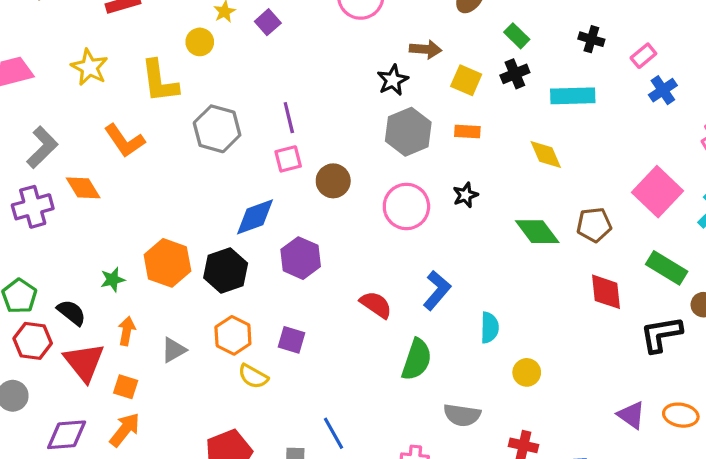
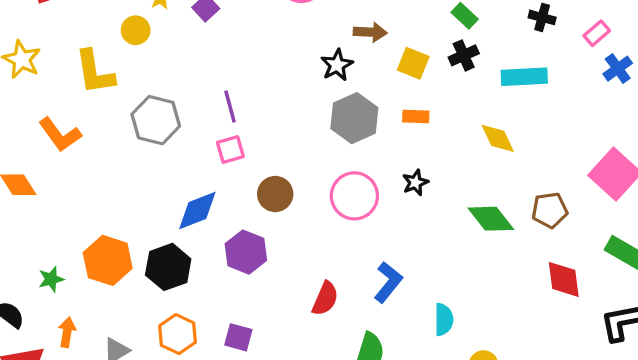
brown circle: (333, 181) -> (275, 194), moved
red semicircle: (376, 305) -> (325, 299), turned 80

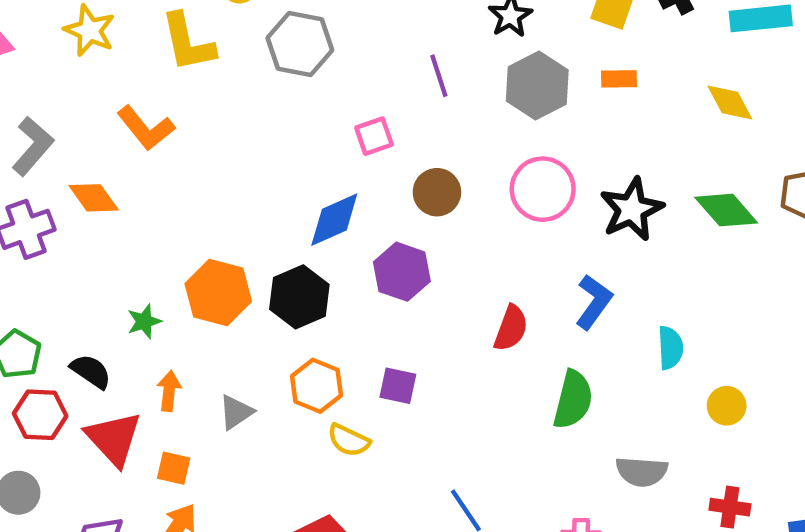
purple line: (230, 106) -> (439, 76), moved
gray hexagon: (156, 120) -> (300, 44), moved
black star: (415, 183) -> (632, 209), moved, size x1.8

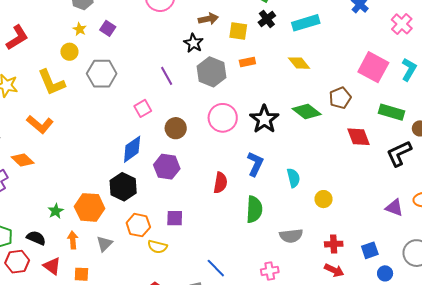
orange hexagon: (218, 292) -> (90, 207), moved
red triangle: (114, 439) -> (52, 266), size x0.7

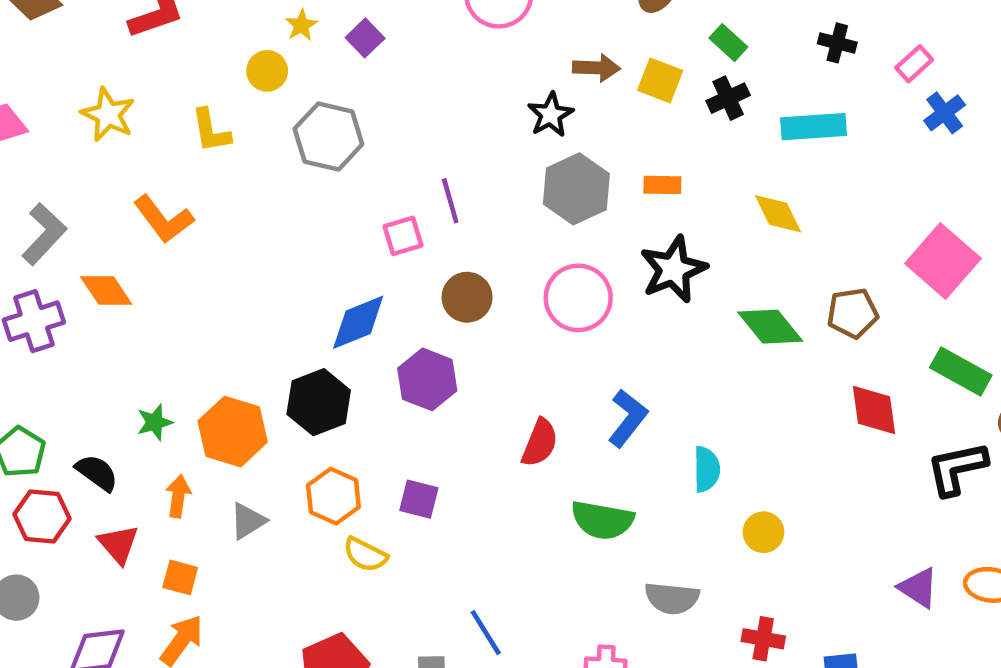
yellow square: (238, 31) -> (660, 80), moved
purple line: (167, 76) -> (450, 201), moved
yellow L-shape: (51, 82) -> (211, 131), size x0.7
black star: (264, 119) -> (673, 269), moved
green semicircle: (254, 209) -> (602, 520), turned 84

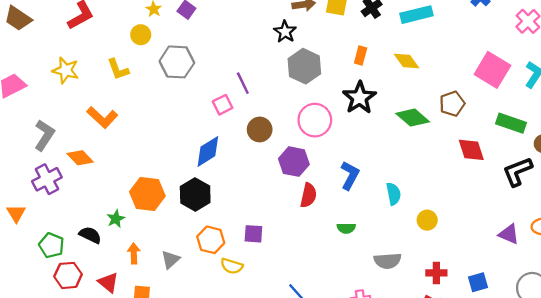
orange rectangle: (662, 185) -> (361, 56), moved, turned -66
purple hexagon: (427, 379) -> (294, 162), moved
orange hexagon: (233, 432) -> (147, 194), moved
black semicircle: (97, 473) -> (90, 235), moved
green semicircle: (602, 520) -> (346, 228), size x0.6

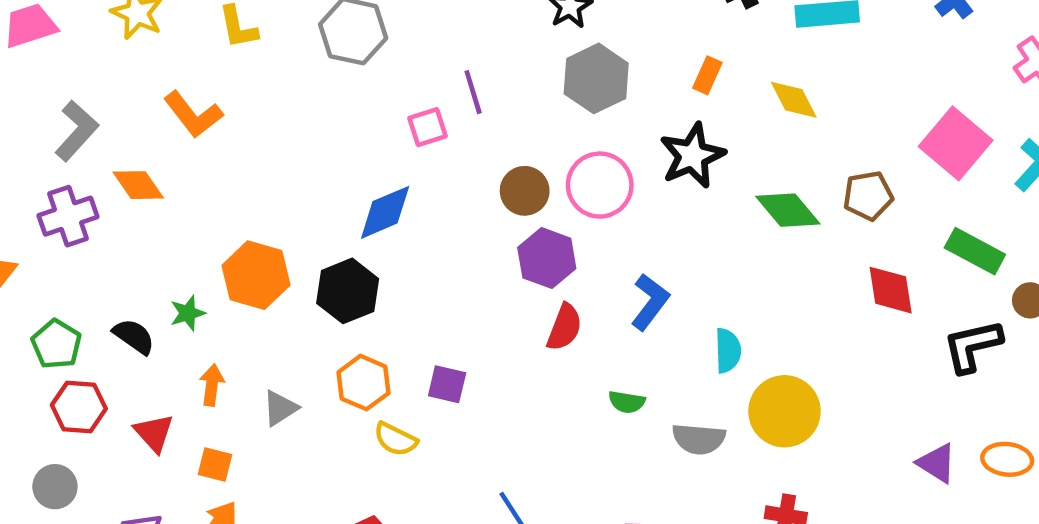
brown circle: (260, 129) -> (525, 191), moved
yellow circle: (427, 220) -> (784, 411), size x1.8
gray semicircle: (388, 261) -> (699, 439), moved

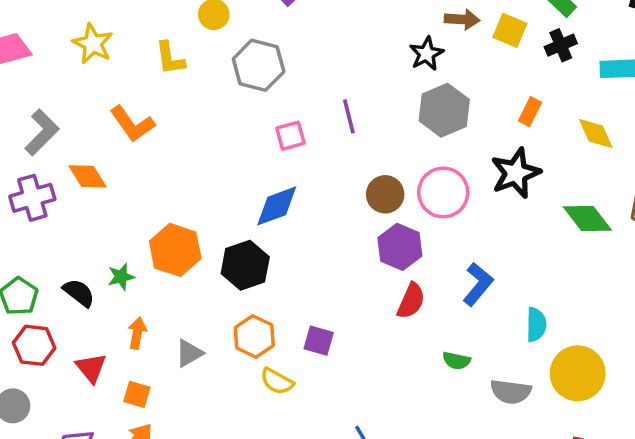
pink square: (428, 127) -> (290, 136), moved

